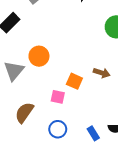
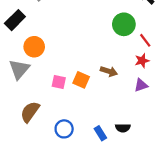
orange circle: (39, 56) -> (34, 47), moved
pink square: (58, 97) -> (59, 82), moved

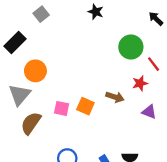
red star: (142, 61) -> (140, 83), moved
purple triangle: (141, 85) -> (149, 112), turned 40
brown semicircle: (30, 112) -> (31, 123), moved

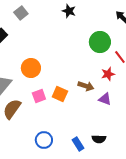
orange circle: (35, 71) -> (31, 68), moved
pink square: (62, 108) -> (39, 96), turned -32
purple triangle: (149, 112) -> (105, 99), moved

